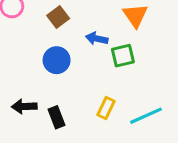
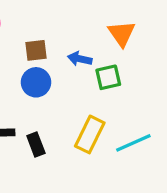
brown square: (58, 17) -> (36, 50), moved, turned 30
yellow rectangle: (106, 108) -> (90, 134), size x1.5

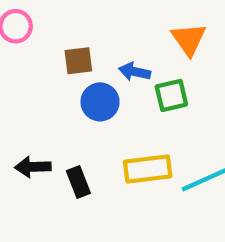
blue circle: (36, 82) -> (100, 102), moved
yellow rectangle: (90, 134) -> (148, 169), turned 57

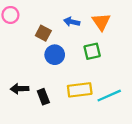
brown square: (78, 61) -> (43, 33), turned 35
blue arrow: (135, 72) -> (72, 22), moved

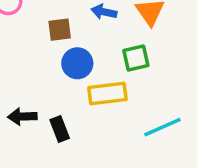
brown square: (43, 33) -> (60, 30), turned -35
yellow rectangle: (80, 90) -> (107, 93), moved

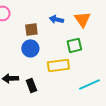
blue circle: (77, 63) -> (30, 48), moved

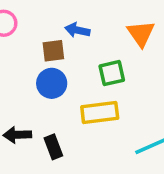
blue arrow: (56, 19) -> (77, 30), moved
green square: (74, 45) -> (112, 73), moved

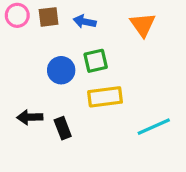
brown square: (53, 51) -> (49, 17), moved
green square: (112, 73) -> (96, 61), moved

